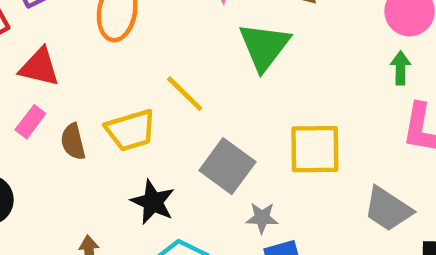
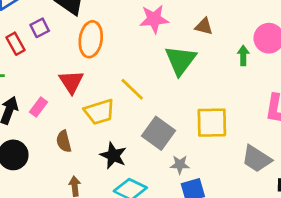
red triangle: (39, 67) -> (71, 82), moved, turned 44
green arrow: (400, 68) -> (243, 55), moved
brown semicircle: (73, 142) -> (64, 141), moved

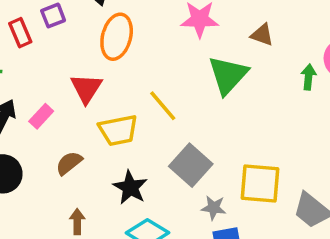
yellow square: (212, 123) -> (260, 183), moved
brown semicircle: (64, 141) -> (69, 163), turned 60

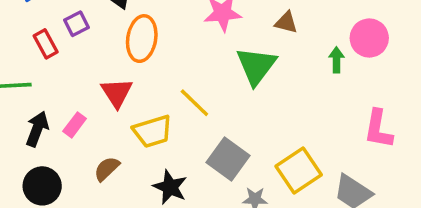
yellow square: (260, 183) -> (299, 170), turned -33

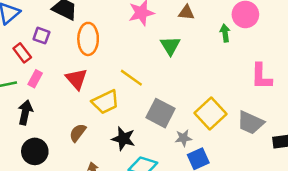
purple square: (77, 24) -> (41, 36), turned -35
green triangle: (256, 66) -> (170, 46), size x0.7
pink rectangle: (75, 125) -> (35, 79), moved

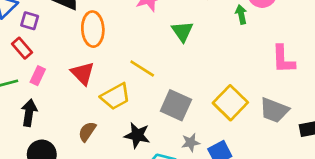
purple square: (41, 36) -> (30, 21), moved
gray star: (183, 138) -> (191, 143), moved

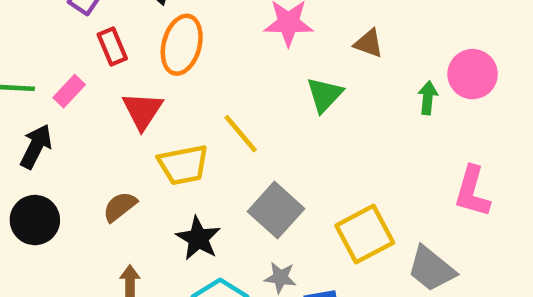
red rectangle: (22, 48) -> (112, 46), moved

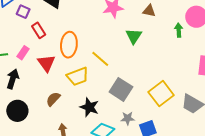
orange ellipse: (182, 45) -> (69, 45), moved
red triangle: (142, 111) -> (46, 63), moved

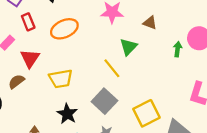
orange ellipse: (69, 45) -> (64, 29), moved, turned 50
yellow line: (100, 59) -> (112, 68), moved
brown semicircle: (53, 99) -> (16, 82), moved

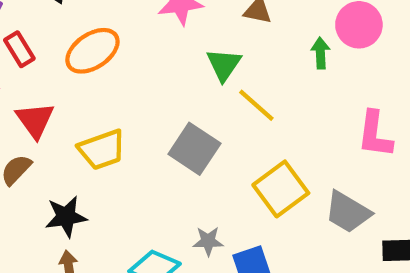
yellow line: (112, 68) -> (256, 105), moved
gray square: (104, 101) -> (194, 149), moved
black star: (67, 114) -> (66, 217), moved, turned -30

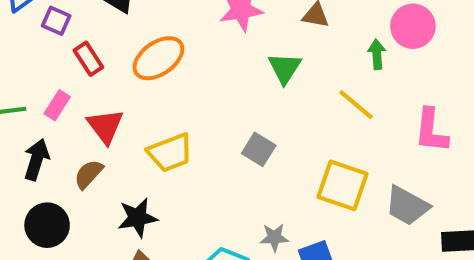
yellow line: (256, 105) -> (356, 105), moved
gray square: (194, 149) -> (259, 149), size x0.7
yellow square: (281, 189) -> (342, 185), turned -33

